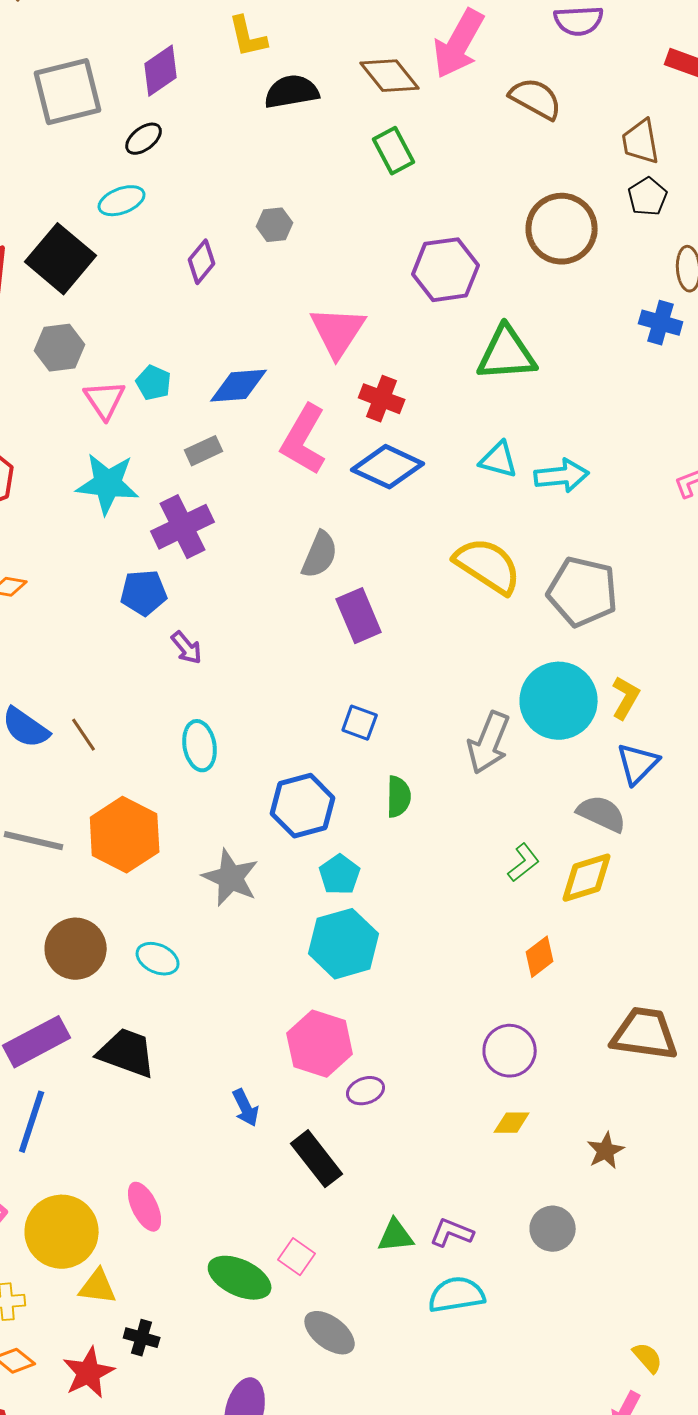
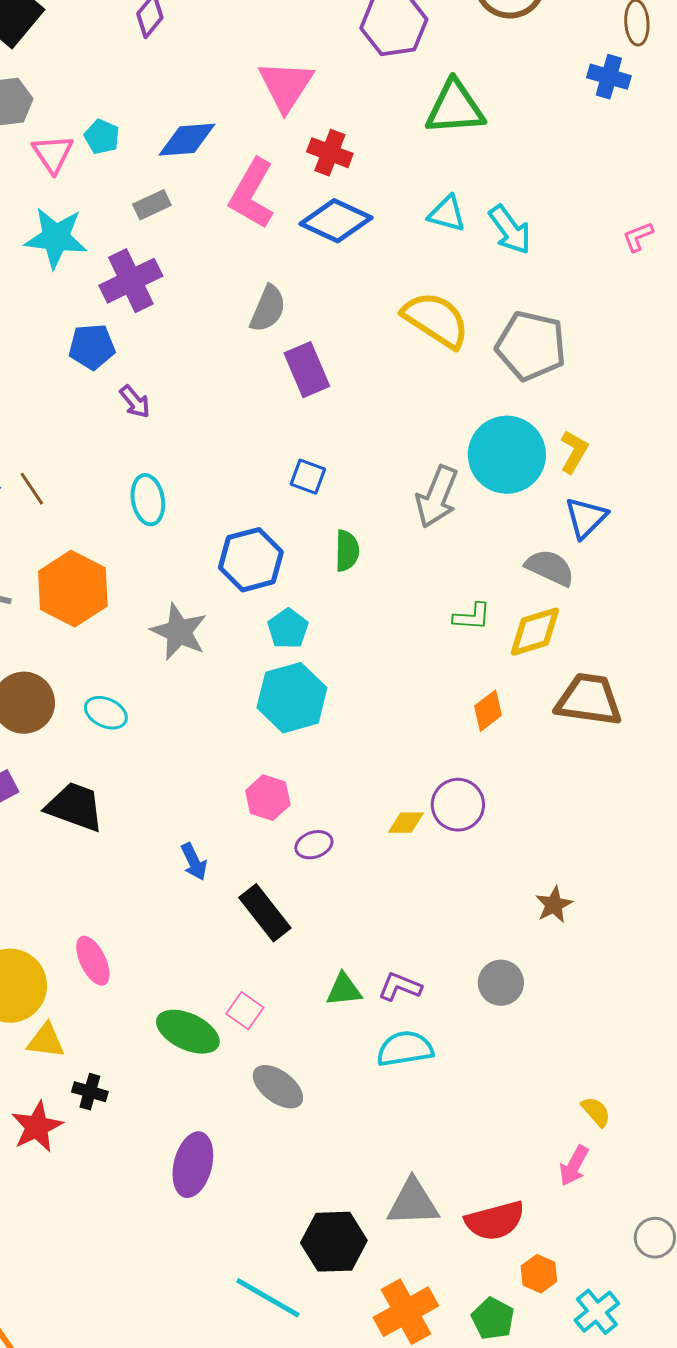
cyan arrow: (562, 476) -> (510, 230), turned 60
green L-shape: (524, 863) -> (472, 617), turned 42
brown trapezoid: (645, 1034) -> (589, 700), moved
pink hexagon: (320, 1044) -> (268, 798), size x0.7
yellow diamond: (512, 1123) -> (406, 823), moved

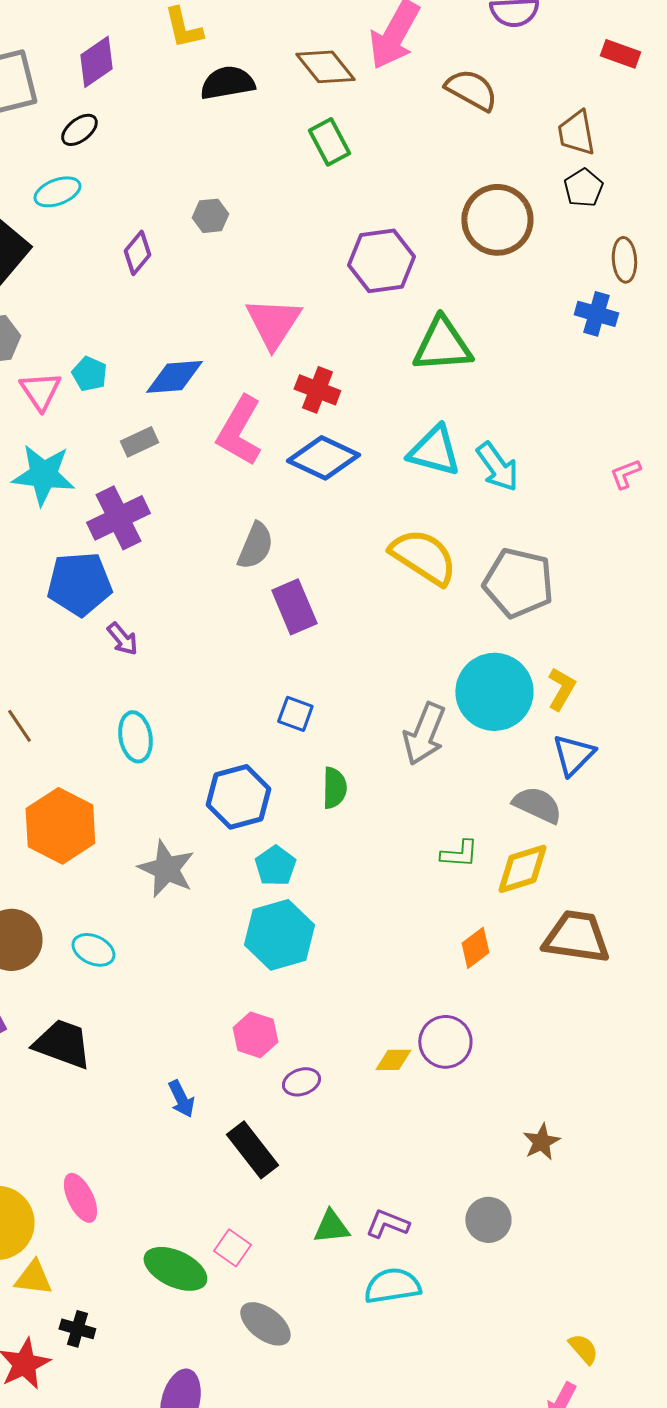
cyan triangle: (447, 214) -> (434, 451), size x1.4
blue pentagon: (92, 347) -> (79, 584), size x1.4

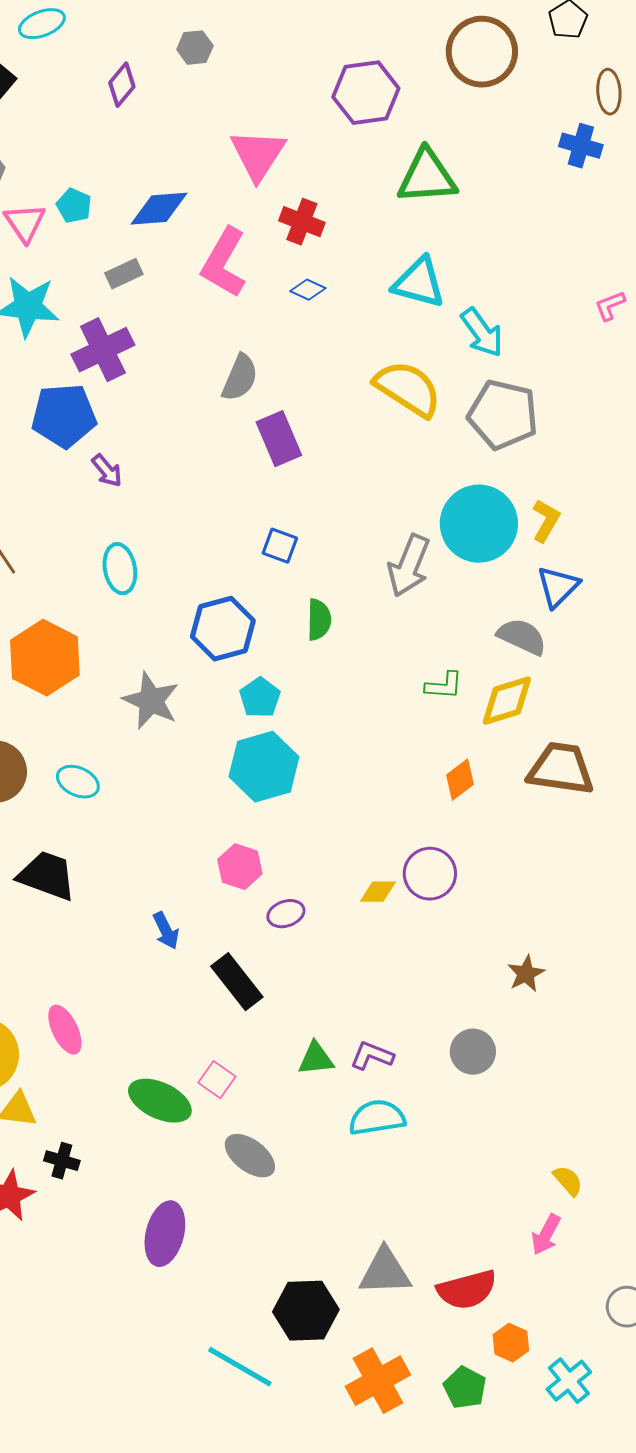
blue diamond: (323, 458) -> (308, 290), size x0.5
cyan arrow: (497, 467) -> (482, 333), moved

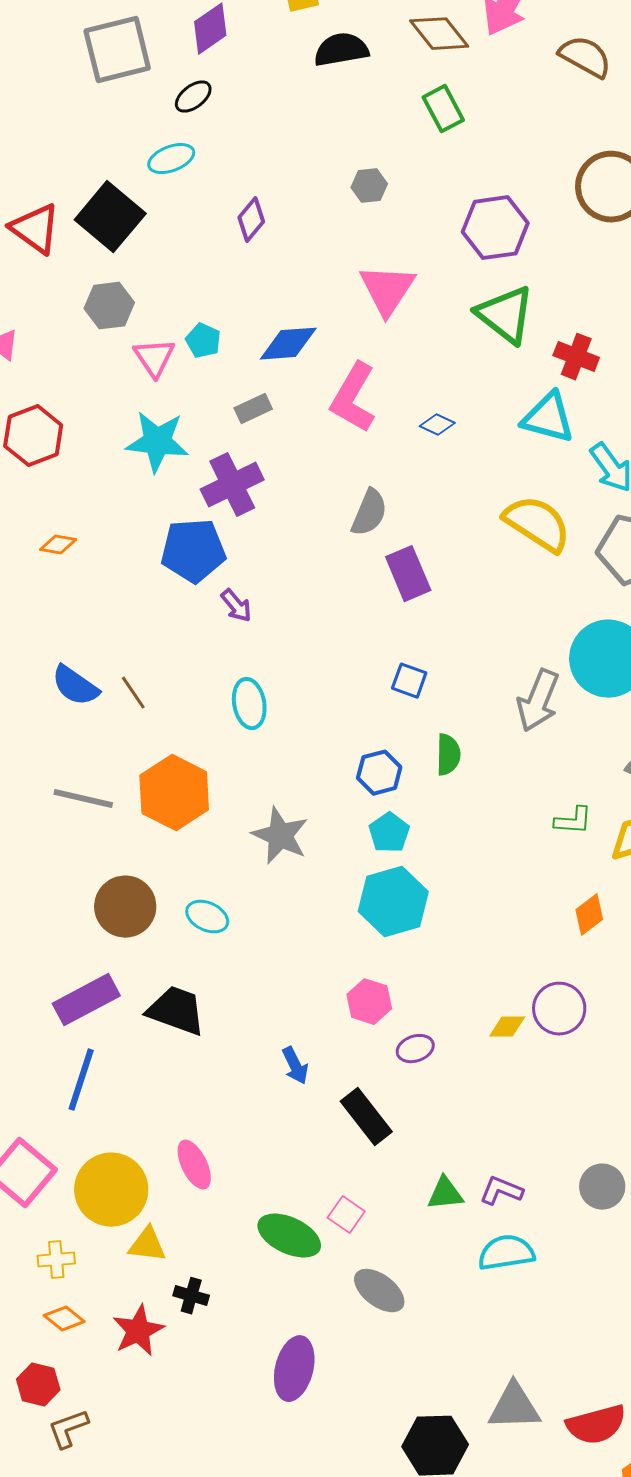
gray hexagon: (195, 48) -> (369, 186), moved
green triangle: (427, 177) -> (505, 315), moved, turned 42
red cross: (302, 222) -> (576, 357), moved
blue hexagon: (223, 629) -> (379, 773), moved, size x0.7

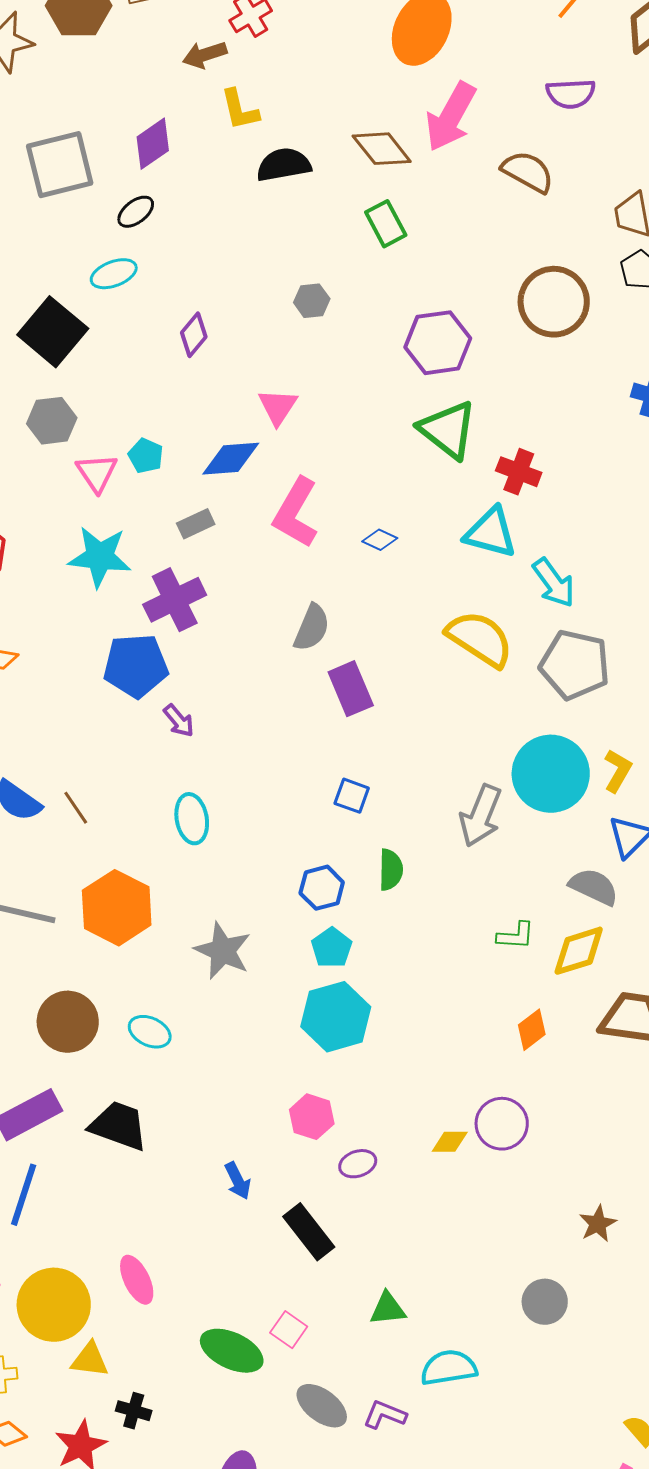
pink triangle: (387, 290) -> (278, 407), moved, size x0.7
purple L-shape: (501, 1191) -> (385, 1415), moved

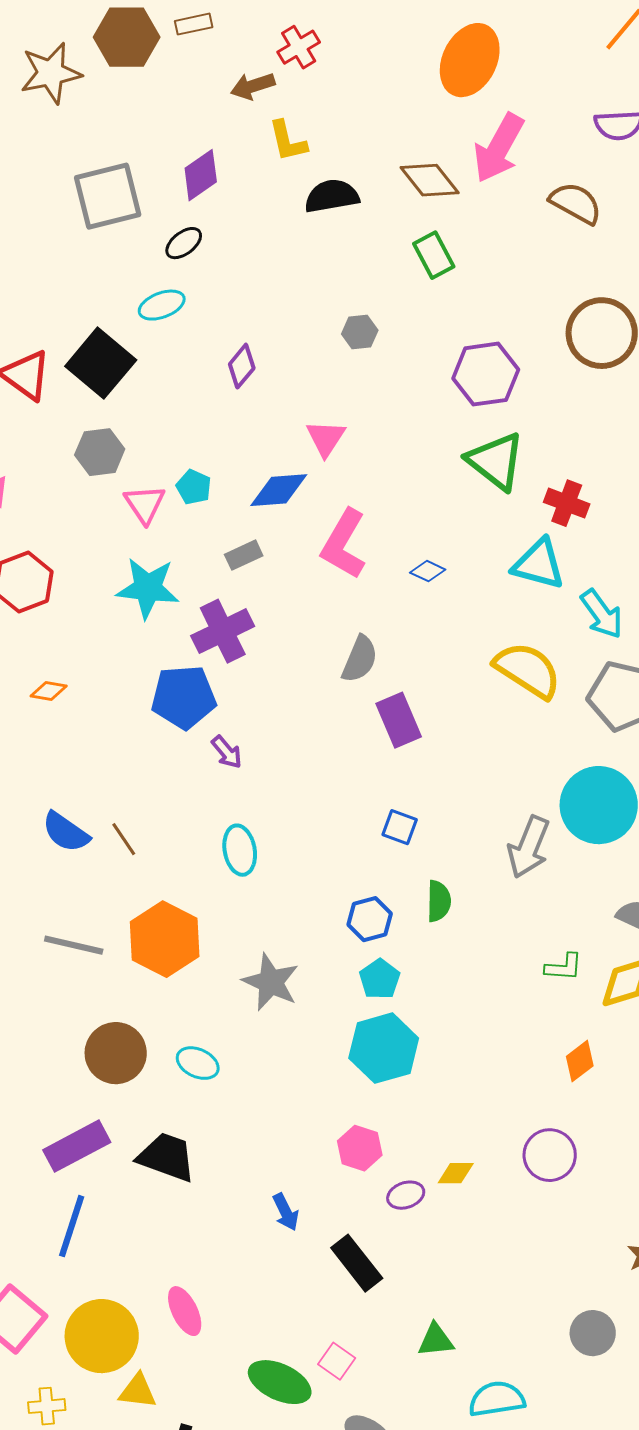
yellow diamond: (450, 1142) -> (456, 1173), moved

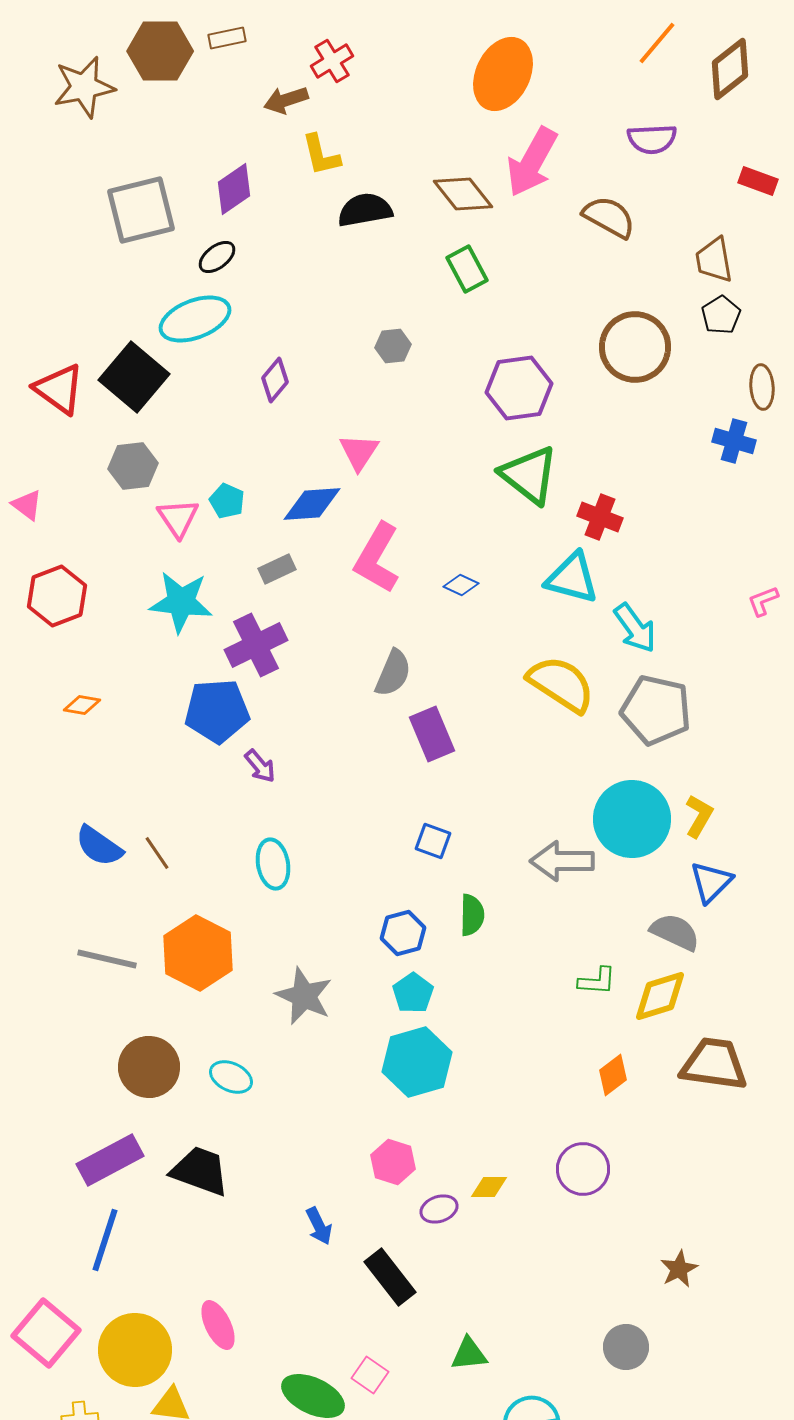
cyan ellipse: (162, 305) -> (195, 319), size x1.5
gray arrow: (529, 847) -> (562, 861), turned 68

